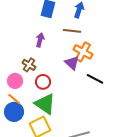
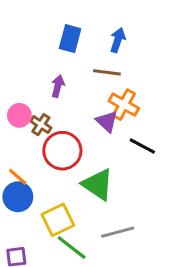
pink circle: (15, 81) -> (19, 115), moved
red circle: (43, 82) -> (62, 151), size x1.6
green triangle: (45, 104) -> (98, 184), moved

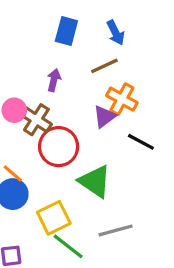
blue arrow: (118, 40) -> (116, 33), turned 135
brown line: (107, 72) -> (104, 66), turned -32
purple triangle: (107, 122) -> (104, 117), turned 40
brown cross: (41, 125) -> (36, 120), size x1.4

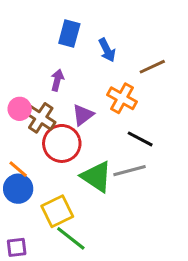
blue arrow: (116, 33) -> (107, 50), moved
brown line: (104, 66) -> (152, 67), moved
purple triangle: (104, 117) -> (83, 115), moved
gray line: (116, 230) -> (130, 171), moved

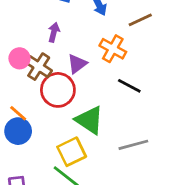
gray line: (130, 171) -> (133, 145), moved
yellow square: (57, 211) -> (72, 152), moved

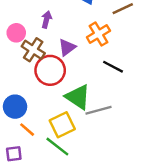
orange cross: (113, 49) -> (98, 34), turned 30
pink circle: (19, 58) -> (16, 33), moved
orange line: (18, 113) -> (27, 130), moved
gray line: (133, 145) -> (98, 110), moved

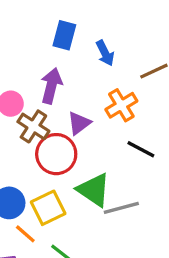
purple arrow: (46, 20) -> (51, 86), size x1.5
yellow square: (62, 125) -> (48, 208), moved

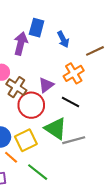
purple arrow: (51, 86) -> (21, 44), moved
black line: (141, 149) -> (71, 102), moved

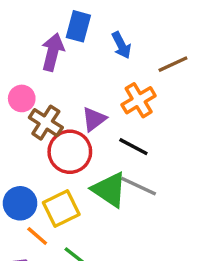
gray line: (74, 140) -> (139, 186), moved, turned 40

